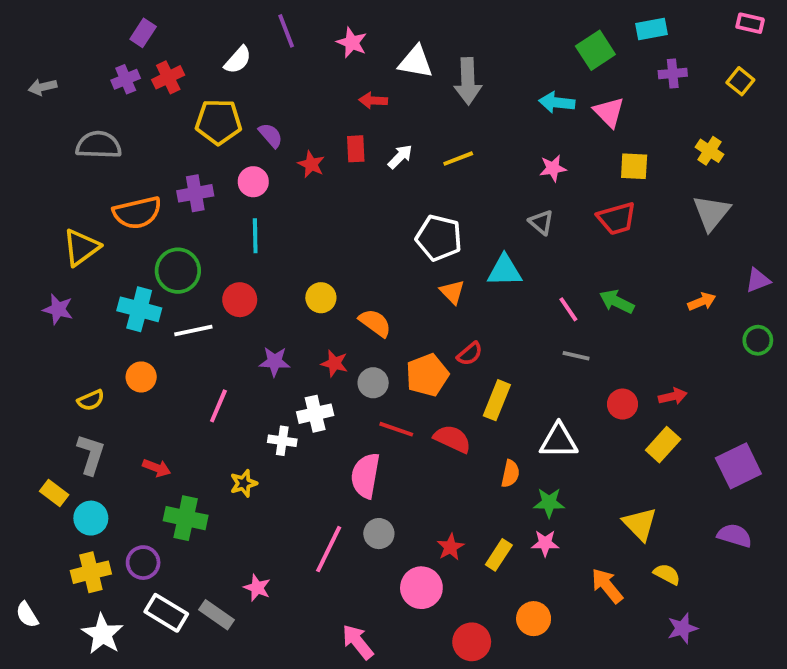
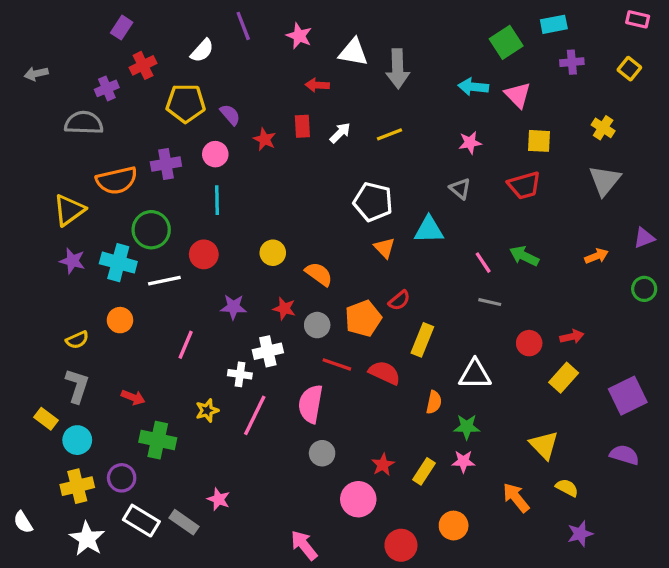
purple cross: (126, 79) -> (107, 88), moved
purple star: (58, 309) -> (72, 261), moved
pink line: (329, 549) -> (255, 415), moved

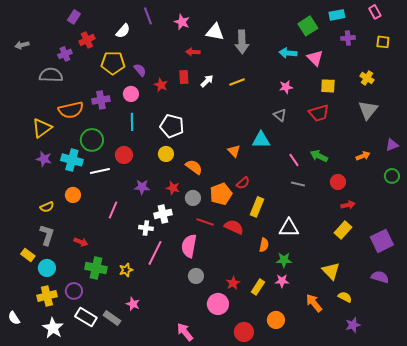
pink rectangle: (638, 19) -> (375, 12), moved, turned 48
yellow square: (629, 69) -> (383, 42), turned -32
white pentagon: (373, 202) -> (172, 126), moved
red circle: (529, 343) -> (338, 182), moved
yellow star: (207, 410) -> (126, 270), moved

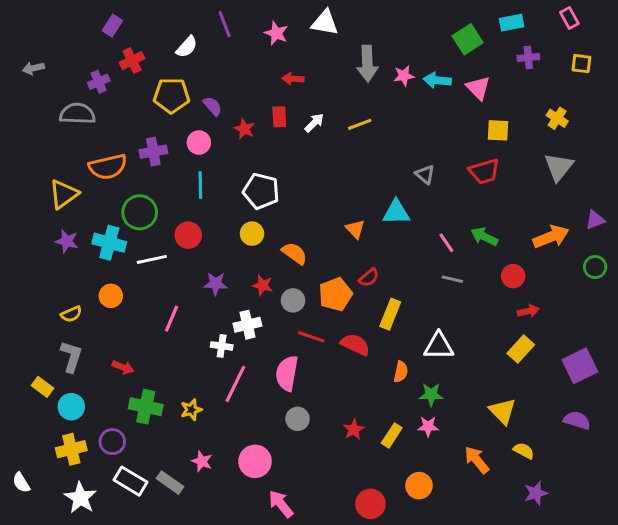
white triangle: (215, 32) -> (325, 23), moved
pink star: (286, 87) -> (404, 76), moved
orange arrow: (363, 156) -> (551, 237), size x1.6
pink circle: (218, 304) -> (255, 461), moved

